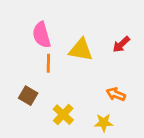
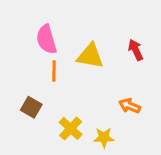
red arrow: (121, 44) -> (136, 50), turned 108
yellow star: (104, 123) -> (104, 138), moved

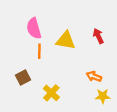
brown square: (31, 107) -> (23, 78), turned 32
yellow star: (104, 138) -> (103, 96), moved

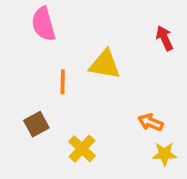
pink semicircle: (34, 28) -> (43, 24), moved
red arrow: (98, 36) -> (165, 38), moved

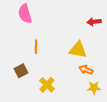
red arrow: (165, 38) -> (94, 22), turned -72
yellow triangle: (105, 64) -> (78, 50), moved

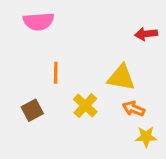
pink semicircle: (25, 14) -> (39, 21), turned -78
yellow cross: (47, 85) -> (85, 106), moved

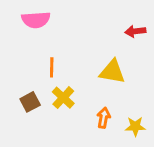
yellow cross: (85, 106) -> (63, 98), moved
orange arrow: (134, 109) -> (104, 118), moved, turned 78

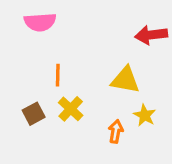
red arrow: (135, 31) -> (151, 35), size x1.4
yellow star: (135, 126) -> (145, 115), moved, turned 30

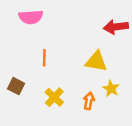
yellow cross: (71, 109) -> (54, 97), moved
brown square: (34, 114) -> (16, 86), moved, turned -35

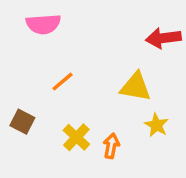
orange line: (44, 58) -> (62, 82), turned 49
orange arrow: (89, 101) -> (111, 146), moved

